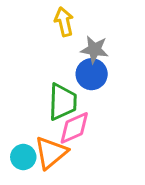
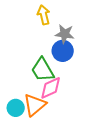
green trapezoid: (63, 102) -> (43, 70), turned 148

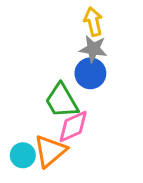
yellow arrow: (44, 15) -> (93, 22), moved

